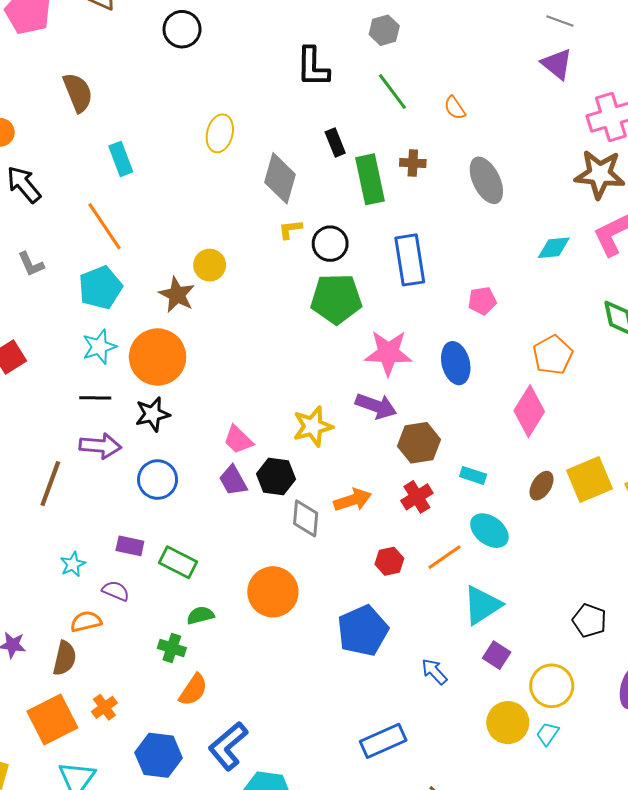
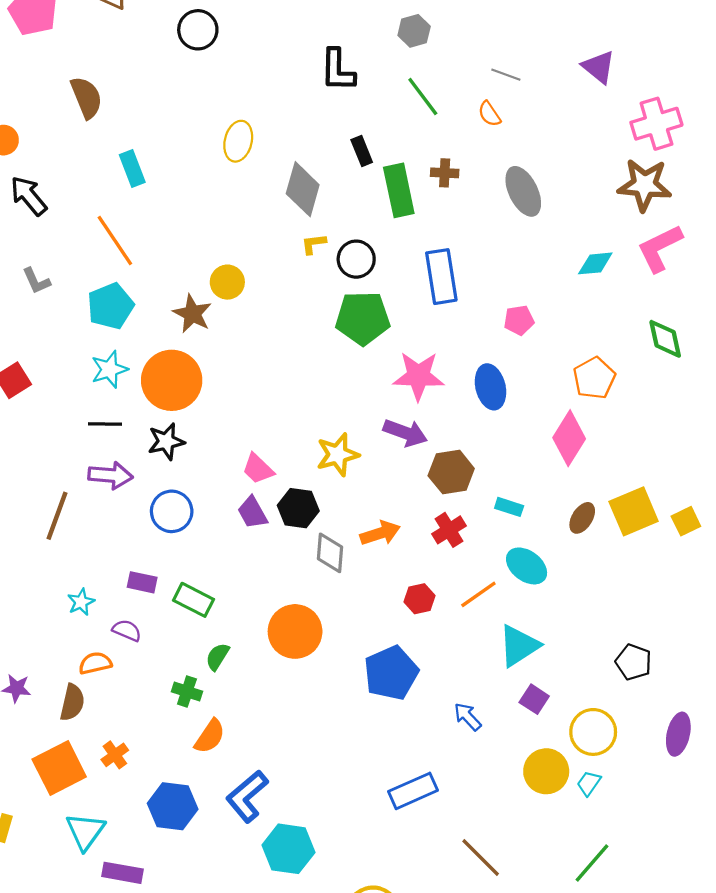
gray line: (560, 21) -> (506, 75), moved
green semicircle: (200, 615) -> (217, 657), turned -44

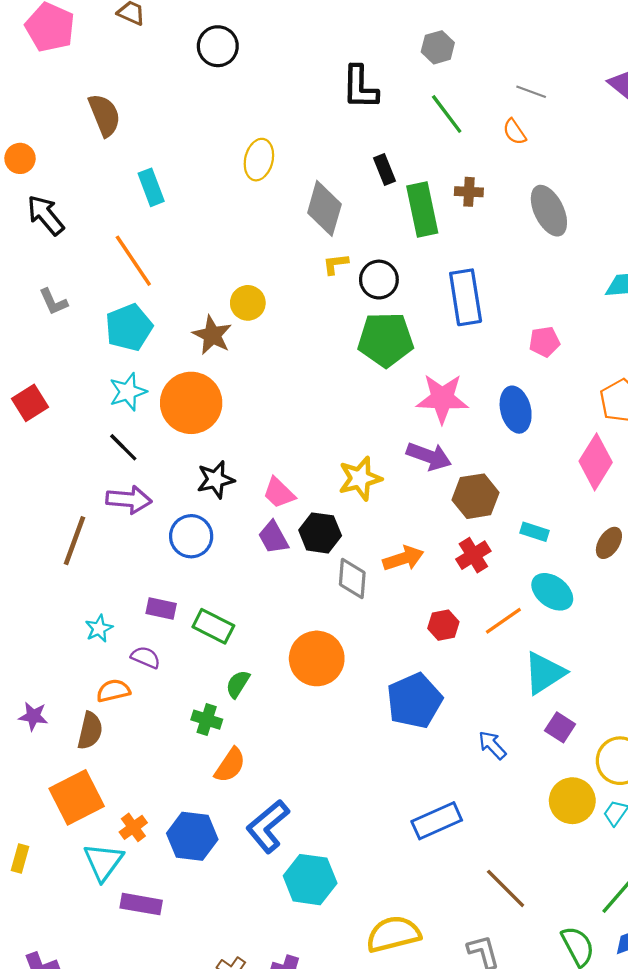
black line: (105, 424) -> (123, 447), turned 44
black star: (166, 441) -> (216, 480), moved
orange cross: (115, 755) -> (133, 827), moved

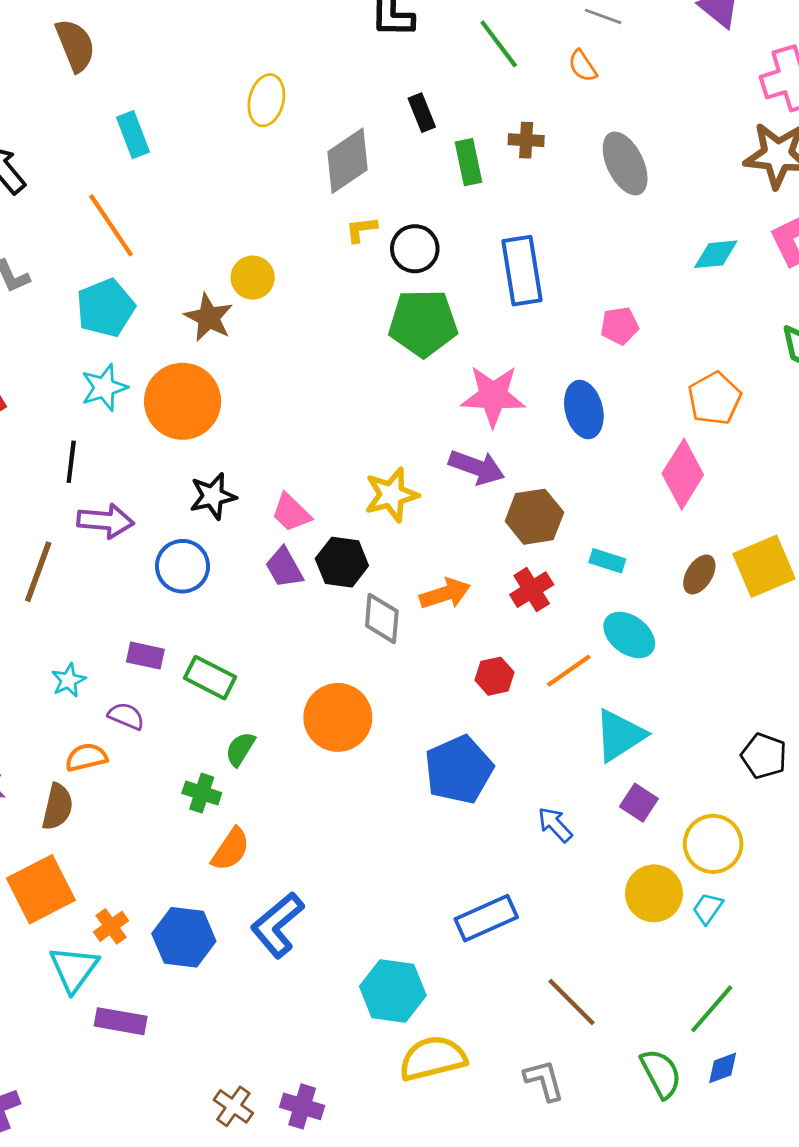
gray diamond: (324, 208) -> (347, 161), turned 40
green rectangle: (422, 210) -> (468, 162), size x0.7
black line: (123, 447) -> (71, 462), moved, turned 52
cyan hexagon: (310, 880) -> (393, 991), moved

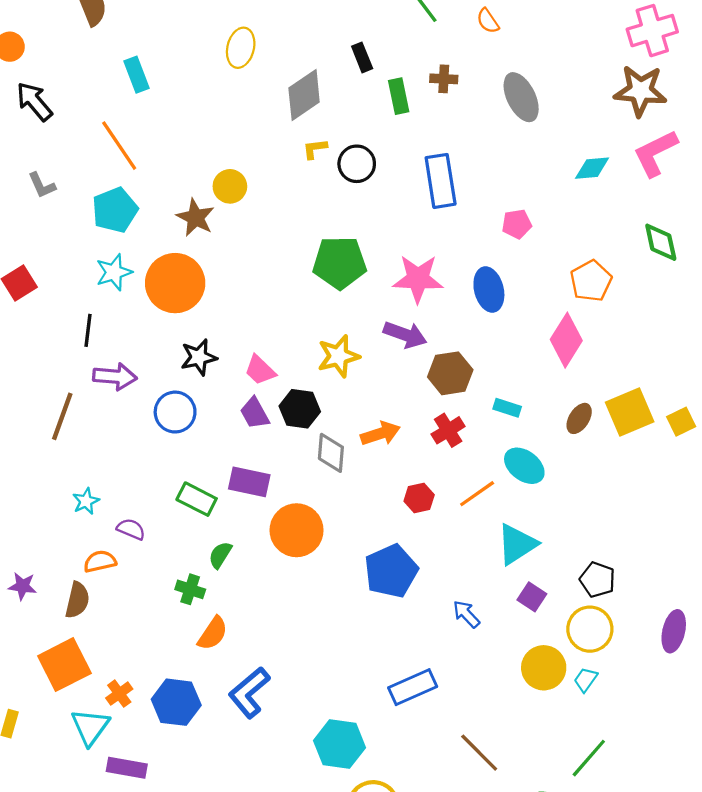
green pentagon: (423, 323) -> (340, 263), moved
purple rectangle: (145, 656) -> (249, 482), moved, size x1.4
black pentagon: (764, 756) -> (597, 580), moved

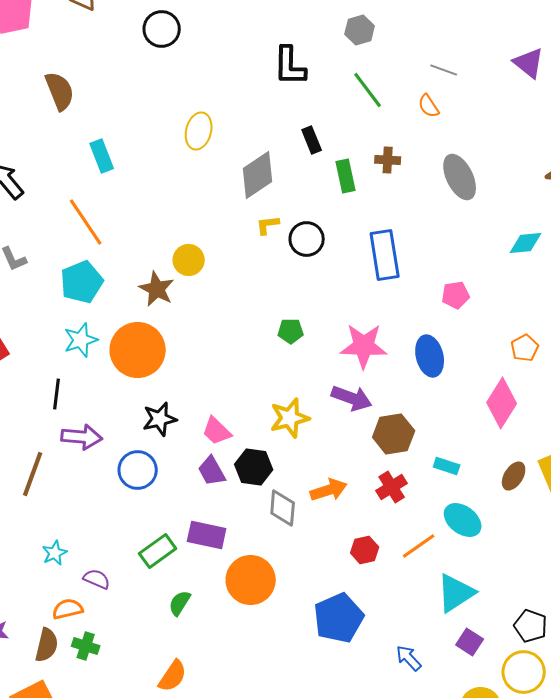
green pentagon: (340, 263) -> (291, 331), size x0.5
orange pentagon: (591, 281) -> (525, 348), size x0.7
green rectangle: (197, 499) -> (158, 551), turned -63
green cross: (190, 589) -> (86, 646), moved

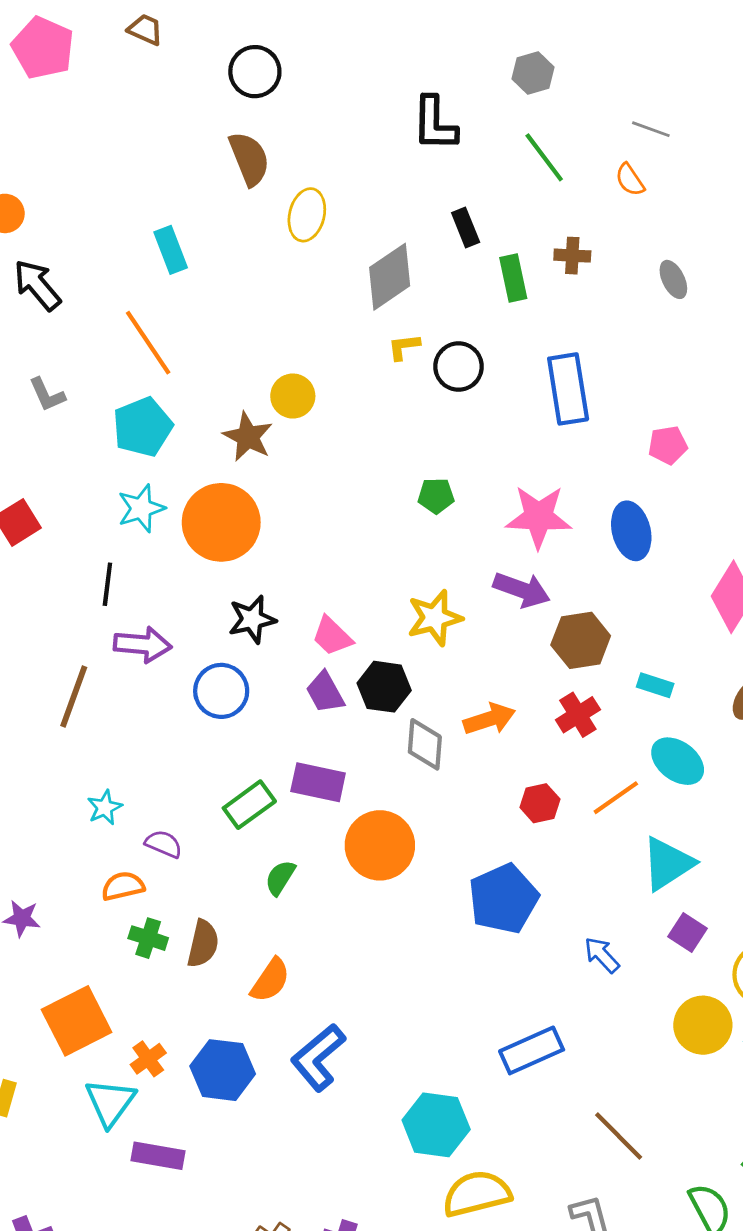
brown semicircle: (60, 91) -> (249, 159), moved
gray ellipse: (460, 177) -> (673, 279), size x0.6
brown semicircle: (47, 645) -> (203, 944), moved

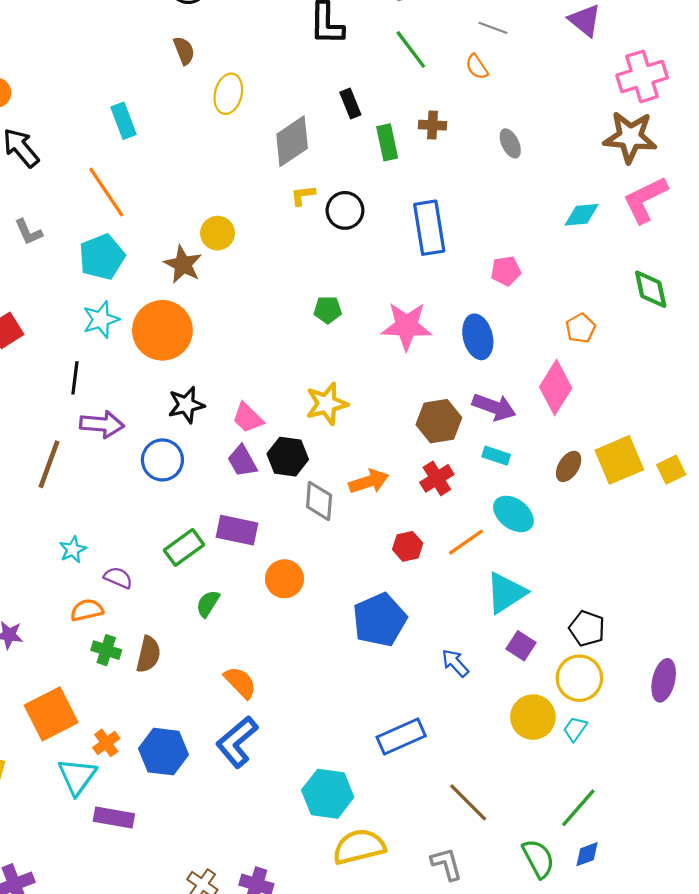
brown semicircle: (249, 159) -> (184, 51), size x0.7
purple arrow: (522, 590) -> (494, 407), moved
orange circle: (380, 845) -> (284, 579), size x0.7
orange semicircle: (270, 980) -> (240, 682), moved, turned -78

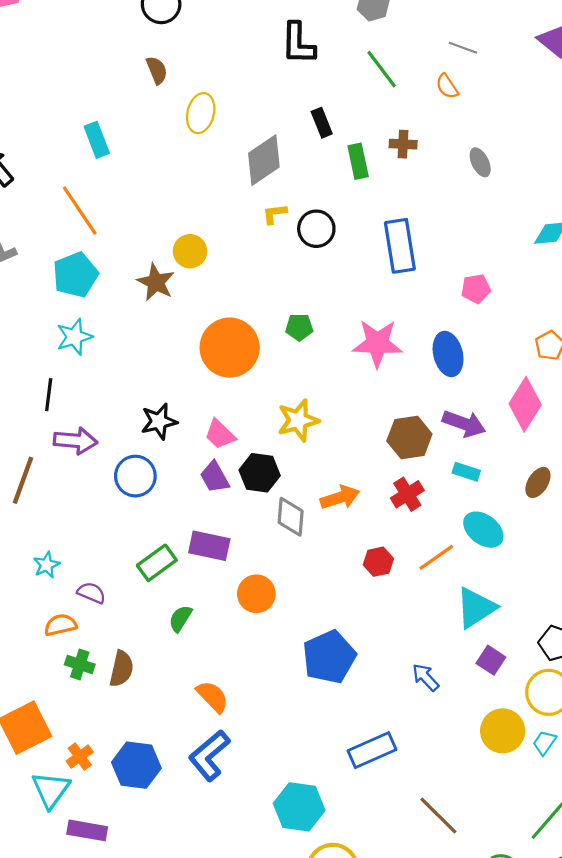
orange circle: (162, 330) -> (230, 348), moved
blue pentagon: (380, 620) -> (329, 657), moved

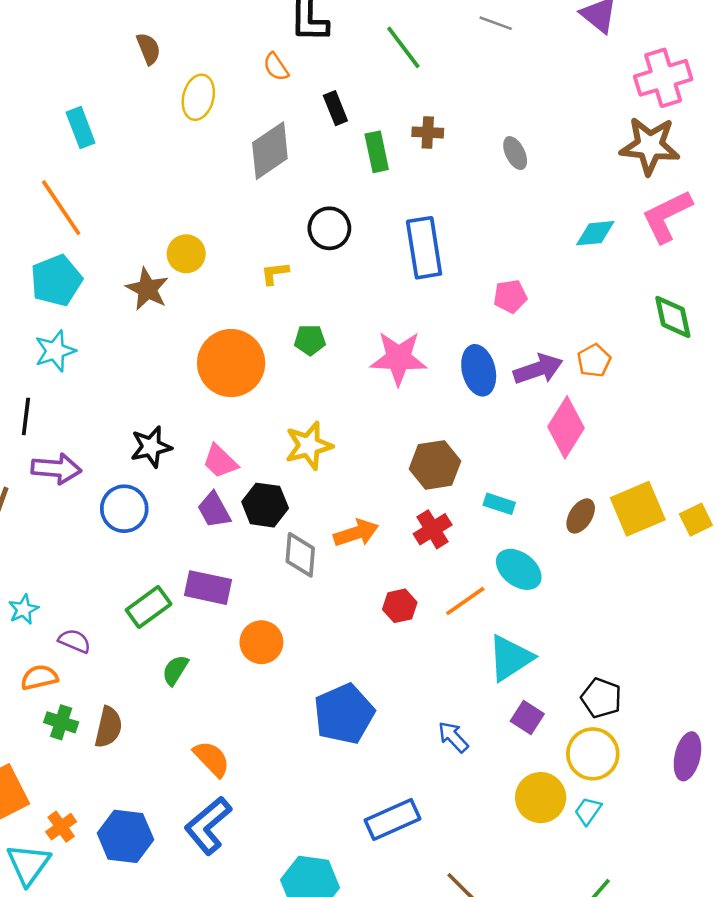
orange semicircle: (447, 86) -> (276, 67), moved
yellow L-shape: (275, 214) -> (275, 273), moved
purple arrow: (464, 424) -> (538, 369), moved, turned -39

